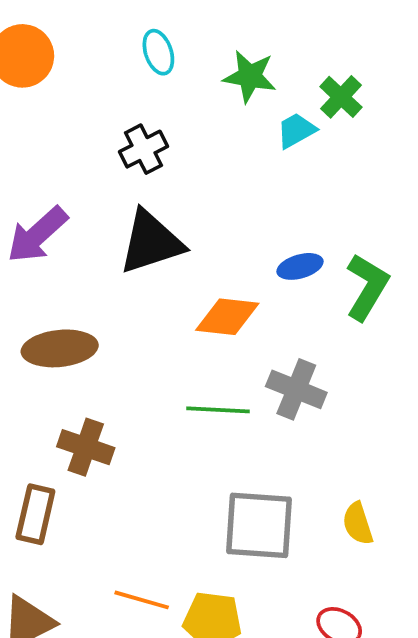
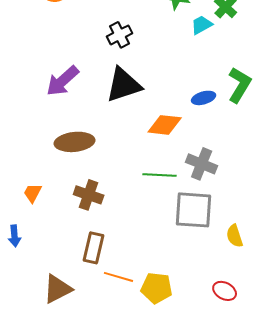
green L-shape: (367, 287) -> (240, 85), moved
brown rectangle: (35, 514) -> (94, 248), moved
gray square: (259, 525) -> (194, 210), moved

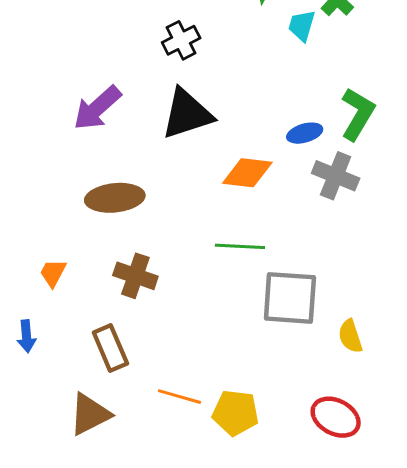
cyan trapezoid: (202, 25) -> (302, 26), turned -45
gray cross: (202, 164) -> (336, 176), moved
brown rectangle: (94, 248) -> (110, 348), moved, turned -36
red ellipse: (225, 291) -> (336, 417), size x1.4

